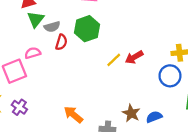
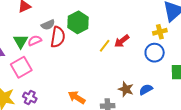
green triangle: (36, 19) -> (21, 41), moved
red semicircle: (61, 42) -> (58, 37), size x1.5
pink semicircle: (33, 53) -> (35, 41), moved

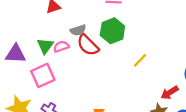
red semicircle: (58, 37) -> (88, 45), turned 120
red arrow: (122, 41) -> (170, 93), moved

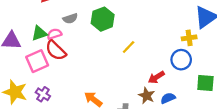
red semicircle: (88, 45) -> (56, 50), moved
green triangle: (45, 46) -> (39, 33), turned 35

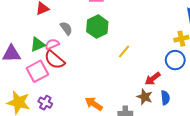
gray semicircle: (70, 18) -> (66, 28), turned -104
blue semicircle: (168, 98) -> (165, 98), turned 112

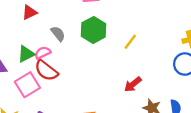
yellow line: (124, 52) -> (130, 42), moved
red arrow: (153, 79) -> (133, 84), moved

